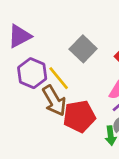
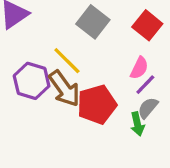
purple hexagon: (32, 73) -> (32, 81), moved

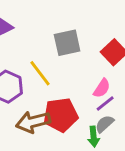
gray square: (93, 22) -> (67, 43), turned 32
brown arrow: (64, 89) -> (33, 122), moved, turned 104

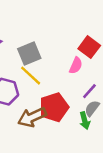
gray square: (67, 43) -> (29, 54), moved
pink semicircle: (102, 88) -> (76, 66), moved

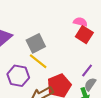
pink semicircle: (76, 66) -> (80, 22), moved, turned -96

